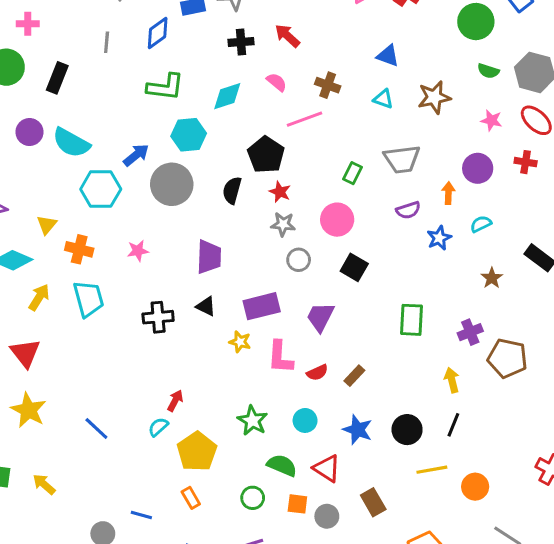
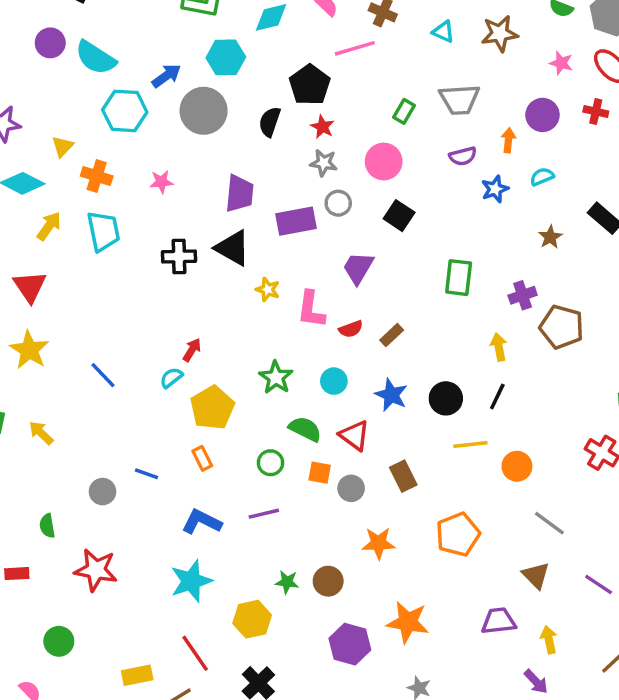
black triangle: (206, 306) -> (233, 248), size x1.6
purple rectangle: (262, 306) -> (296, 221), moved

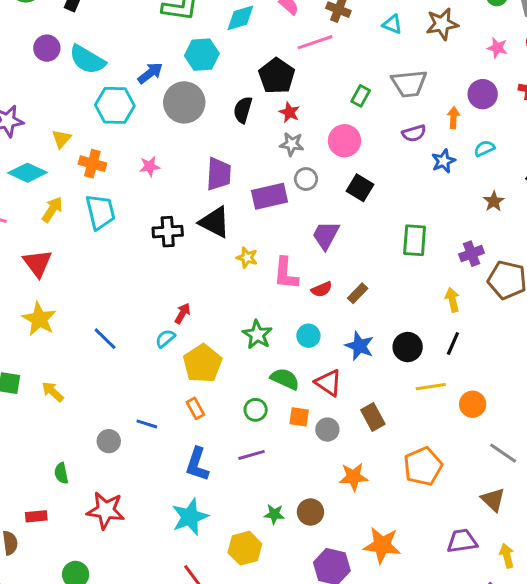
blue L-shape: (202, 522) -> (197, 464), turned -96

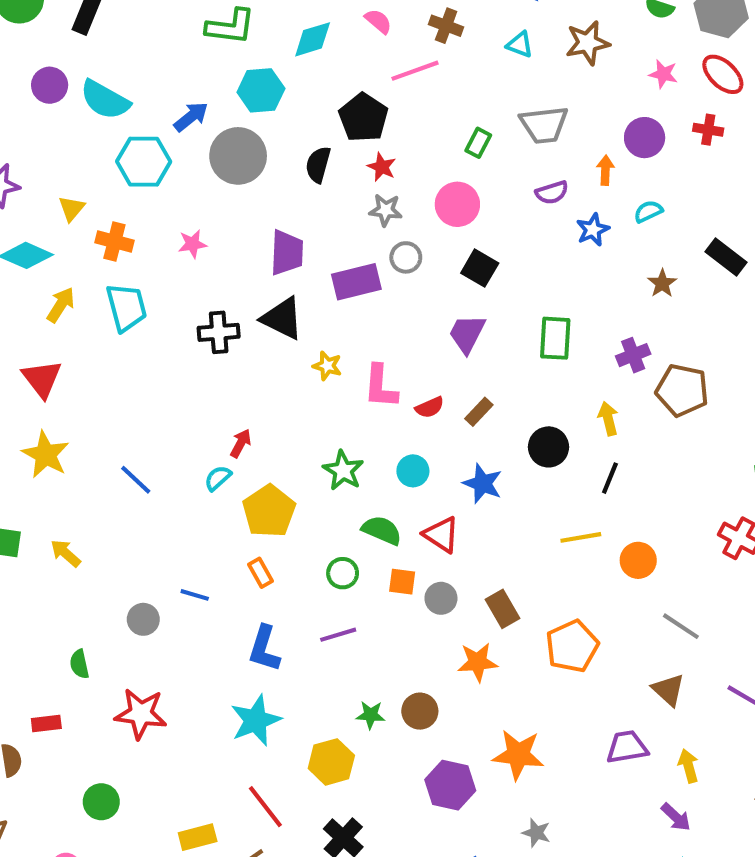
purple trapezoid: (326, 235) -> (467, 334), moved
black circle: (408, 347) -> (548, 447), moved
brown rectangle: (373, 417) -> (502, 609), moved

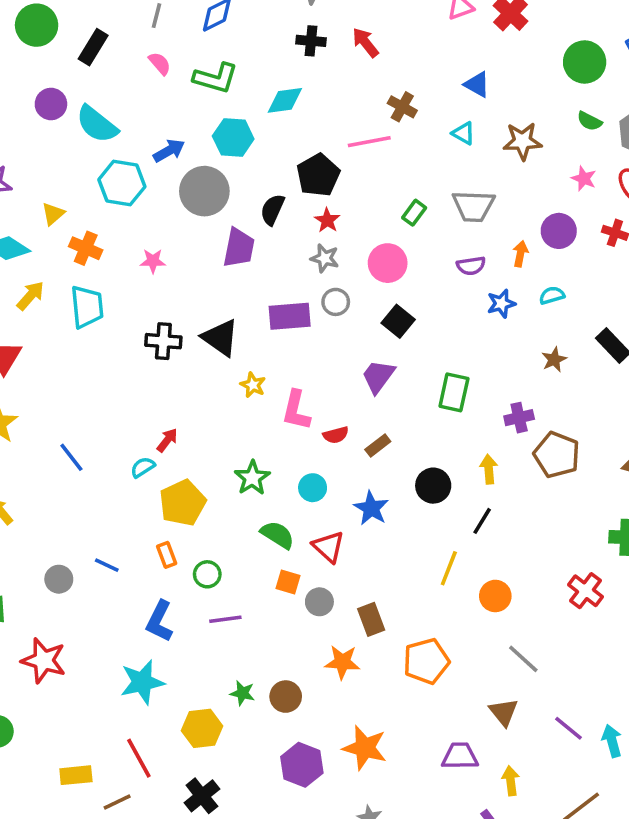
pink semicircle: (378, 21) -> (160, 63), moved
purple trapezoid: (287, 253) -> (239, 248), moved
yellow line: (581, 537) -> (449, 568), turned -68
green circle: (343, 573) -> (207, 574), moved

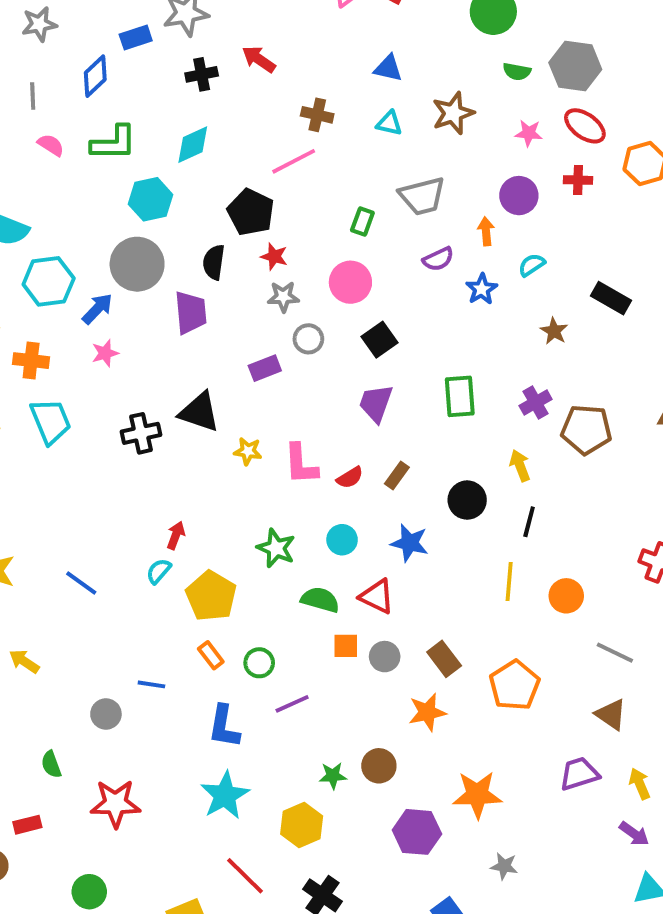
blue arrow: (169, 151) -> (97, 309), moved
purple rectangle: (290, 316) -> (265, 368), size x0.7
black square: (398, 321) -> (380, 340), turned 32

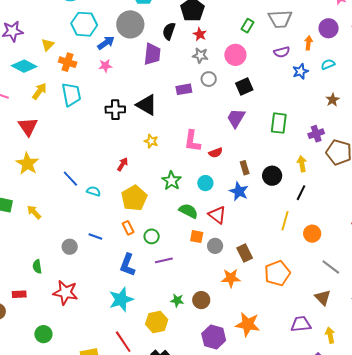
yellow star: (248, 451) -> (151, 141), moved
brown rectangle: (397, 475) -> (245, 168), moved, turned -64
cyan semicircle: (159, 571) -> (94, 191), moved, turned 56

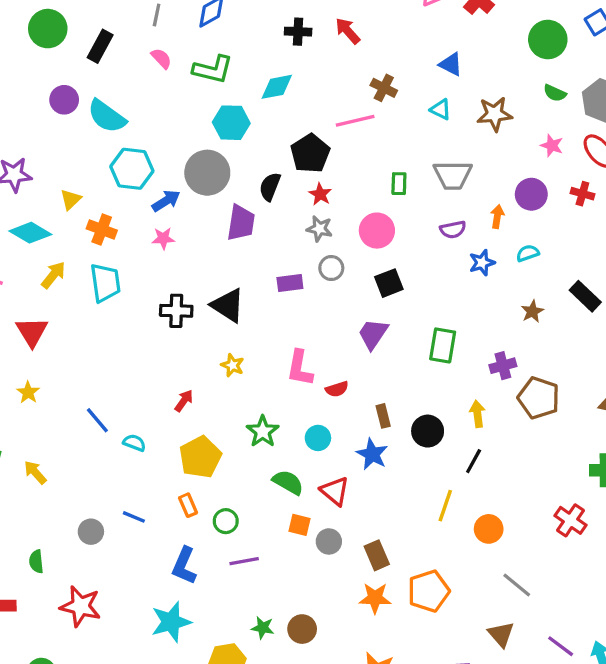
green rectangle: (247, 26) -> (399, 184), turned -32
yellow star: (27, 164) -> (28, 392), size x0.6
orange star: (231, 278) -> (375, 598), moved

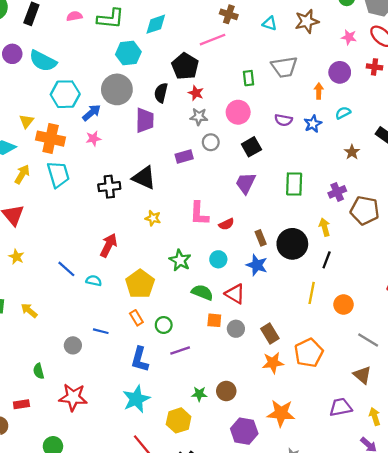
pink semicircle: (161, 58) -> (74, 16), turned -49
orange cross: (102, 230) -> (51, 139), size x1.4
purple semicircle: (453, 230) -> (283, 120), moved, turned 30
red arrow: (184, 401) -> (109, 245), moved, size x1.5
black circle: (428, 431) -> (292, 244), size x1.4

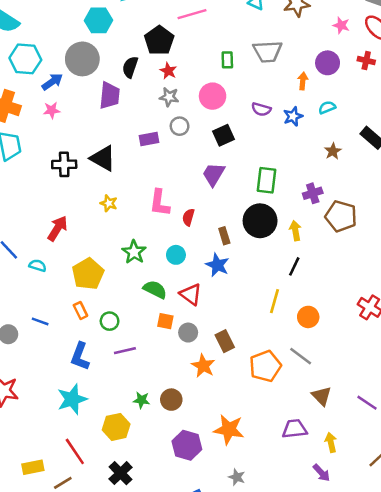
red semicircle: (226, 224) -> (188, 217), turned 126
black circle: (292, 244) -> (260, 221), moved
gray line: (368, 340) -> (301, 356), moved
orange star: (273, 363) -> (203, 366), moved, turned 30

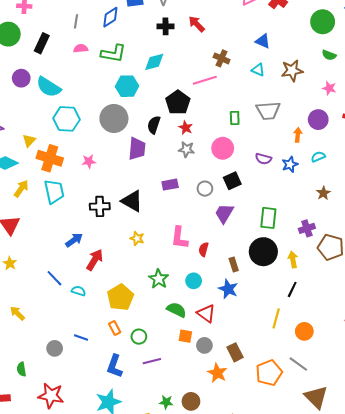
blue arrow: (52, 82) -> (74, 240), moved
gray circle: (180, 126) -> (205, 189), moved
brown triangle: (322, 396) -> (316, 397), size x1.4

